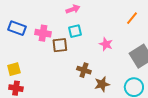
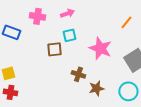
pink cross: (43, 33) -> (37, 16), moved
pink star: (106, 44) -> (100, 48), size x1.6

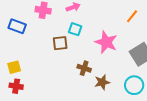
cyan square: (69, 35) -> (75, 29), turned 32

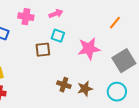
pink star: (106, 42) -> (89, 49), turned -30
brown cross: (84, 68) -> (64, 85), moved

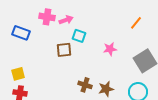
pink arrow: (56, 14) -> (66, 20), moved
pink star: (89, 49) -> (110, 49), size x0.6

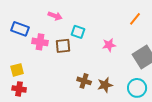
pink cross: (47, 17) -> (40, 42), moved
pink arrow: (66, 20) -> (55, 16), moved, turned 40

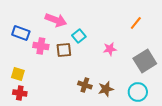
pink arrow: (55, 16) -> (56, 20), size x1.5
cyan square: (78, 32) -> (79, 36), turned 32
yellow square: (17, 70) -> (18, 74), turned 32

